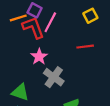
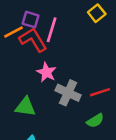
red line: (85, 47) -> (100, 92), moved
green triangle: (20, 92) -> (25, 107), moved

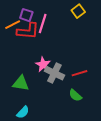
red L-shape: (33, 40) -> (28, 31), turned 125
pink star: (46, 72) -> (43, 64), moved
green semicircle: (95, 121) -> (75, 95), turned 72

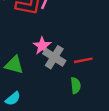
green semicircle: (75, 95) -> (76, 85), turned -144

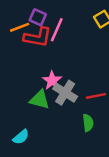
green triangle: (14, 65) -> (40, 100), moved

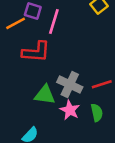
red L-shape: (38, 37) -> (36, 52), moved
pink star: (52, 81) -> (70, 110), moved

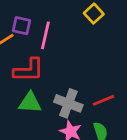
green triangle: (45, 95) -> (30, 103), moved

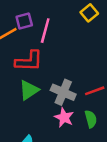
purple square: (22, 26) -> (24, 21), turned -30
green triangle: (30, 103) -> (29, 90), turned -40

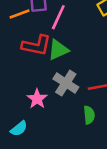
green triangle: (29, 90) -> (58, 50), moved
pink star: (64, 117) -> (37, 99), moved

